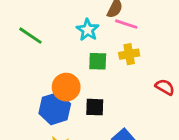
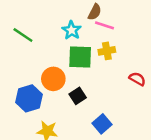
green square: (98, 61) -> (80, 57), size x1.5
black square: (95, 107) -> (78, 96), turned -35
blue hexagon: (55, 109) -> (29, 98), moved

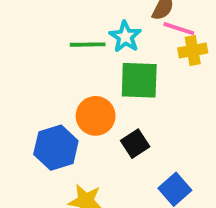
green line: (23, 35) -> (88, 45), moved, turned -35
yellow cross: (107, 51) -> (193, 51), moved

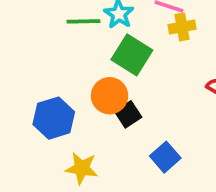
green square: (139, 80) -> (132, 55), turned 30
orange circle: (96, 116) -> (110, 96), moved

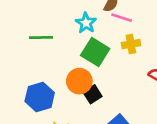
green line: (83, 21) -> (41, 37), moved
yellow cross: (182, 27) -> (131, 44), moved

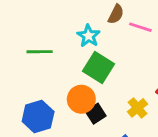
pink line: (122, 18) -> (140, 27), moved
yellow cross: (131, 44) -> (138, 108), moved, turned -30

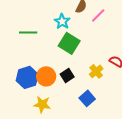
pink line: (140, 27) -> (98, 15), turned -63
orange circle: (81, 99) -> (46, 76), moved

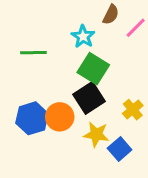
black square: (67, 75) -> (89, 98), moved, size x1.5
yellow star: (42, 104) -> (96, 134), moved

